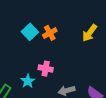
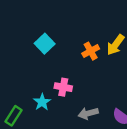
orange cross: (50, 33) -> (91, 51), moved

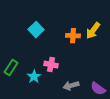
orange cross: (91, 51) -> (73, 36), turned 32
green rectangle: (13, 116) -> (11, 68), moved

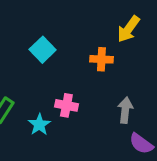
yellow arrow: (93, 31) -> (128, 29), moved
gray arrow: (71, 86) -> (125, 110), moved, turned 112

